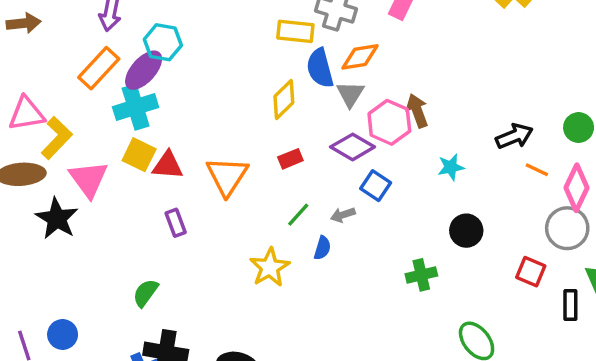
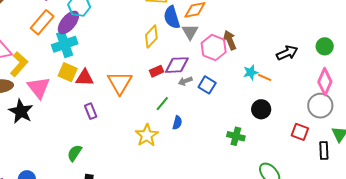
purple diamond: (353, 147) -> (177, 65), moved, turned -30
orange line: (537, 170) -> (265, 77), moved
gray arrow: (343, 215) -> (185, 81), moved
green cross: (421, 275) -> (236, 136), turned 30

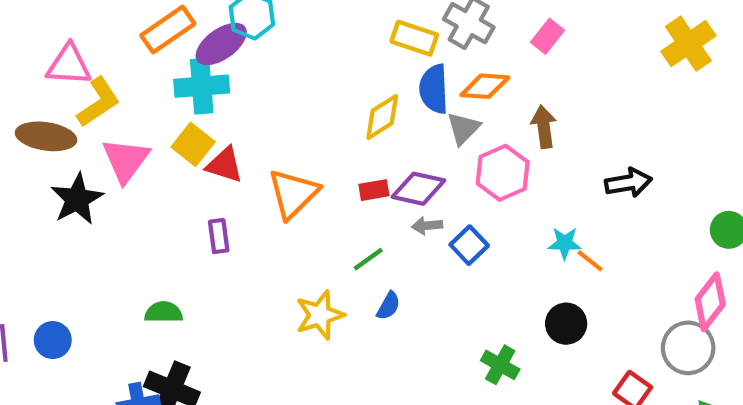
brown arrow: (230, 40) -> (544, 127), moved
black arrow: (287, 53) -> (628, 183), moved
green semicircle: (75, 153) -> (164, 312), turned 42

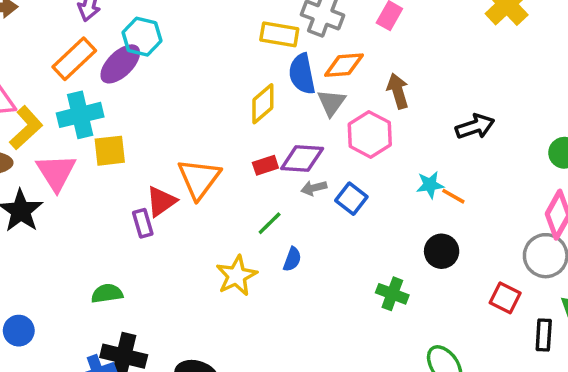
cyan cross: (202, 86) -> (80, 115), moved
yellow square: (193, 144) -> (110, 151), turned -36
red triangle: (225, 165) -> (161, 201), moved, turned -44

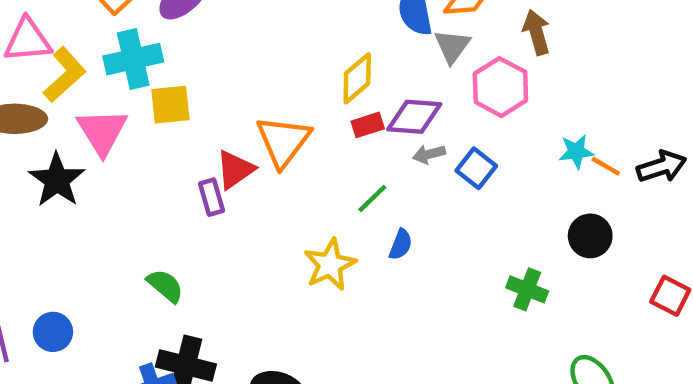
yellow diamond: (263, 104) -> (357, 78), moved
black arrow: (475, 127) -> (662, 167), moved
green semicircle: (107, 293) -> (165, 286), turned 48

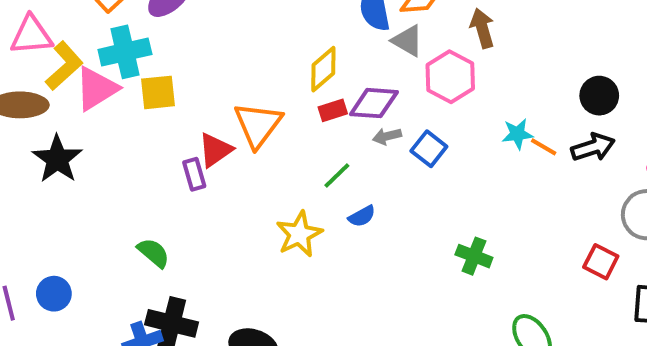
gray triangle: (452, 46) -> (407, 41), turned -36
pink triangle: (102, 132) -> (97, 89), moved, turned 30
black circle: (590, 236) -> (599, 96), moved
blue semicircle: (401, 244) -> (362, 216), turned 40

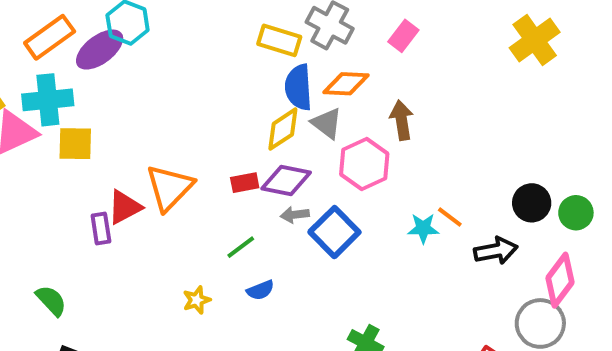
yellow diamond: (323, 69) -> (283, 129), moved
black circle: (599, 96) -> (532, 203), moved
orange line: (544, 147) -> (450, 217), moved
blue square: (429, 149) -> (334, 232), size x1.4
yellow star: (299, 234) -> (197, 300), size x0.6

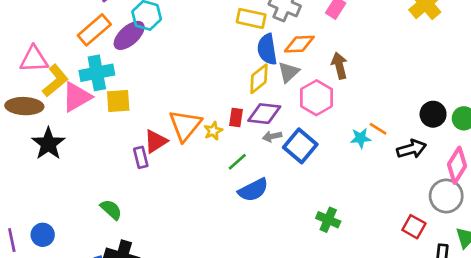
gray triangle: (327, 123) -> (288, 72), turned 45
red rectangle: (245, 183) -> (236, 118), turned -66
blue semicircle: (260, 290) -> (253, 190), size x1.6
yellow star: (197, 300) -> (213, 131), moved

